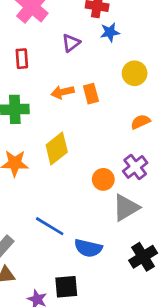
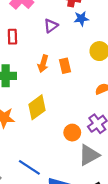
orange arrow: (63, 92) -> (43, 64), turned -63

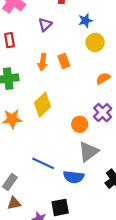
blue star: (81, 19) -> (85, 21), moved
gray triangle: (89, 155) -> (88, 152), moved

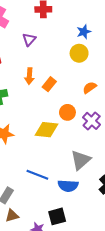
blue star: (85, 21) -> (84, 32), moved
orange rectangle: (64, 61) -> (49, 84), moved, turned 64
yellow diamond: (42, 105) -> (46, 130), moved, turned 55
orange circle: (80, 124) -> (67, 112), moved

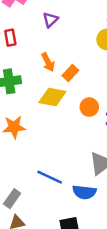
orange arrow: (29, 76) -> (48, 62), turned -35
yellow diamond: (46, 130) -> (52, 97), moved

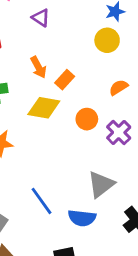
purple triangle: (50, 20) -> (41, 18), turned -42
blue line: (50, 177) -> (41, 201), turned 30

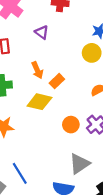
orange circle: (87, 119) -> (71, 125), moved
blue line: (41, 201) -> (20, 173), moved

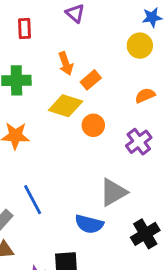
orange circle: (71, 125) -> (93, 125), moved

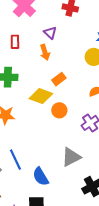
orange arrow: (66, 64) -> (45, 52), moved
blue semicircle: (89, 224) -> (41, 177), moved, turned 42

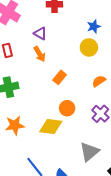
yellow diamond: (41, 96) -> (51, 126), moved

